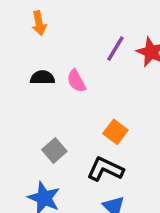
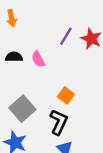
gray square: (54, 150) -> (22, 109), size x1.5
black L-shape: (105, 169) -> (59, 122), turned 90

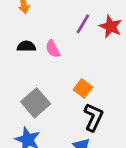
black L-shape: (59, 122) -> (93, 117), moved

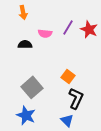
pink semicircle: (53, 49) -> (45, 33), moved, turned -56

